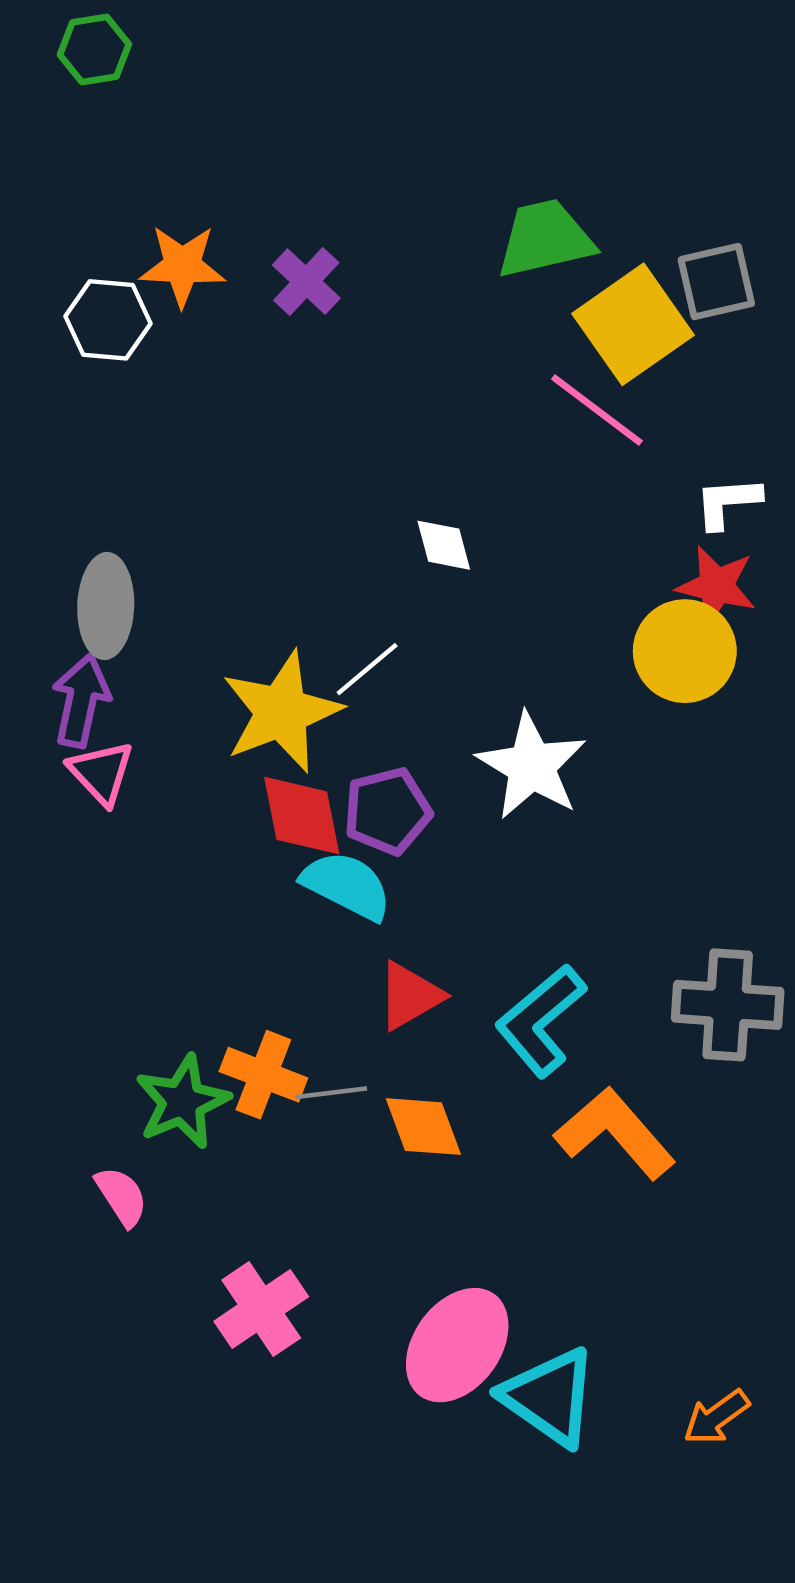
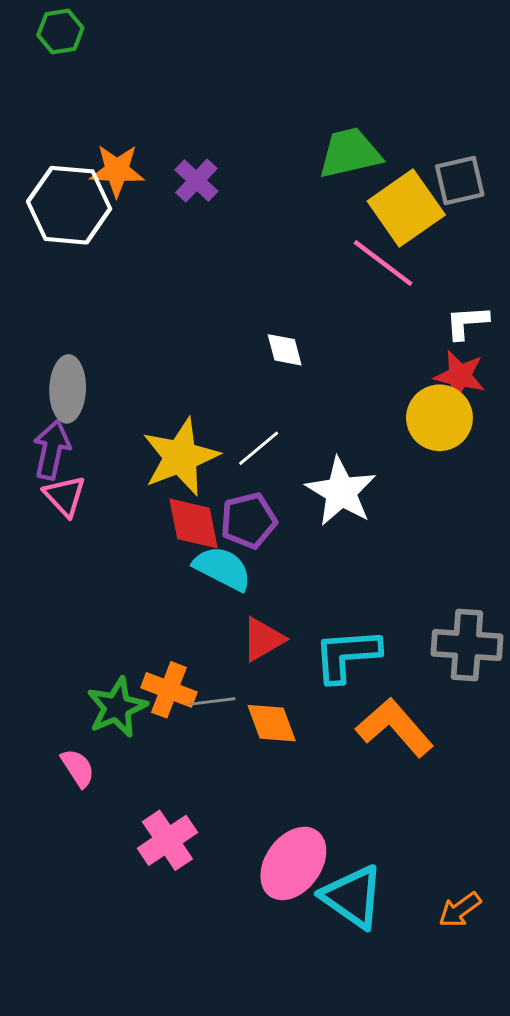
white hexagon: (108, 320) -> (69, 205), size x1.5
white line: (367, 669) -> (259, 448), moved
cyan L-shape: (541, 1021) -> (347, 655), turned 36

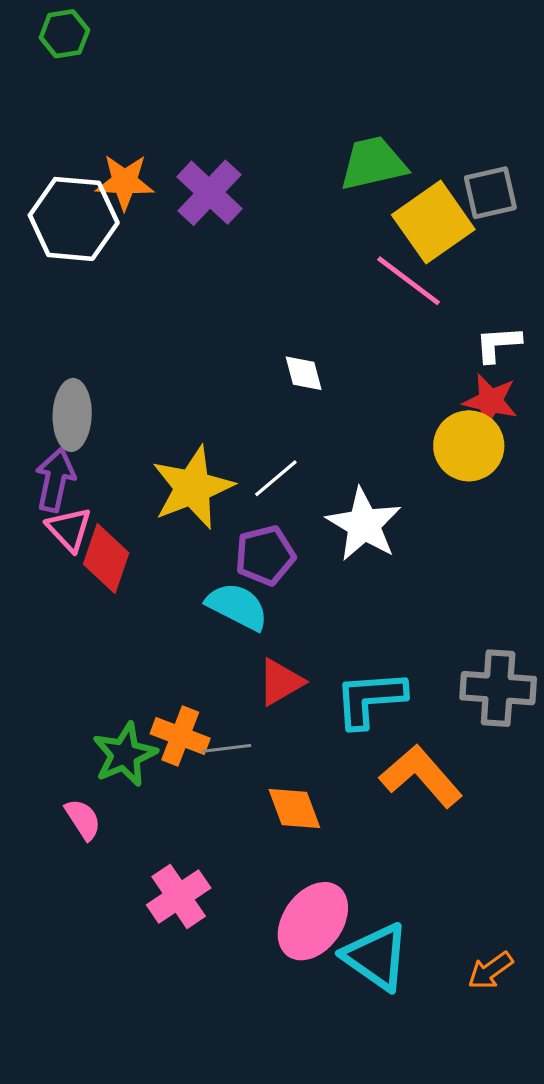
purple cross: (196, 181) -> (209, 193), size x1.4
red diamond: (194, 523) -> (106, 558), moved, turned 30
orange diamond: (272, 723) -> (294, 808), moved

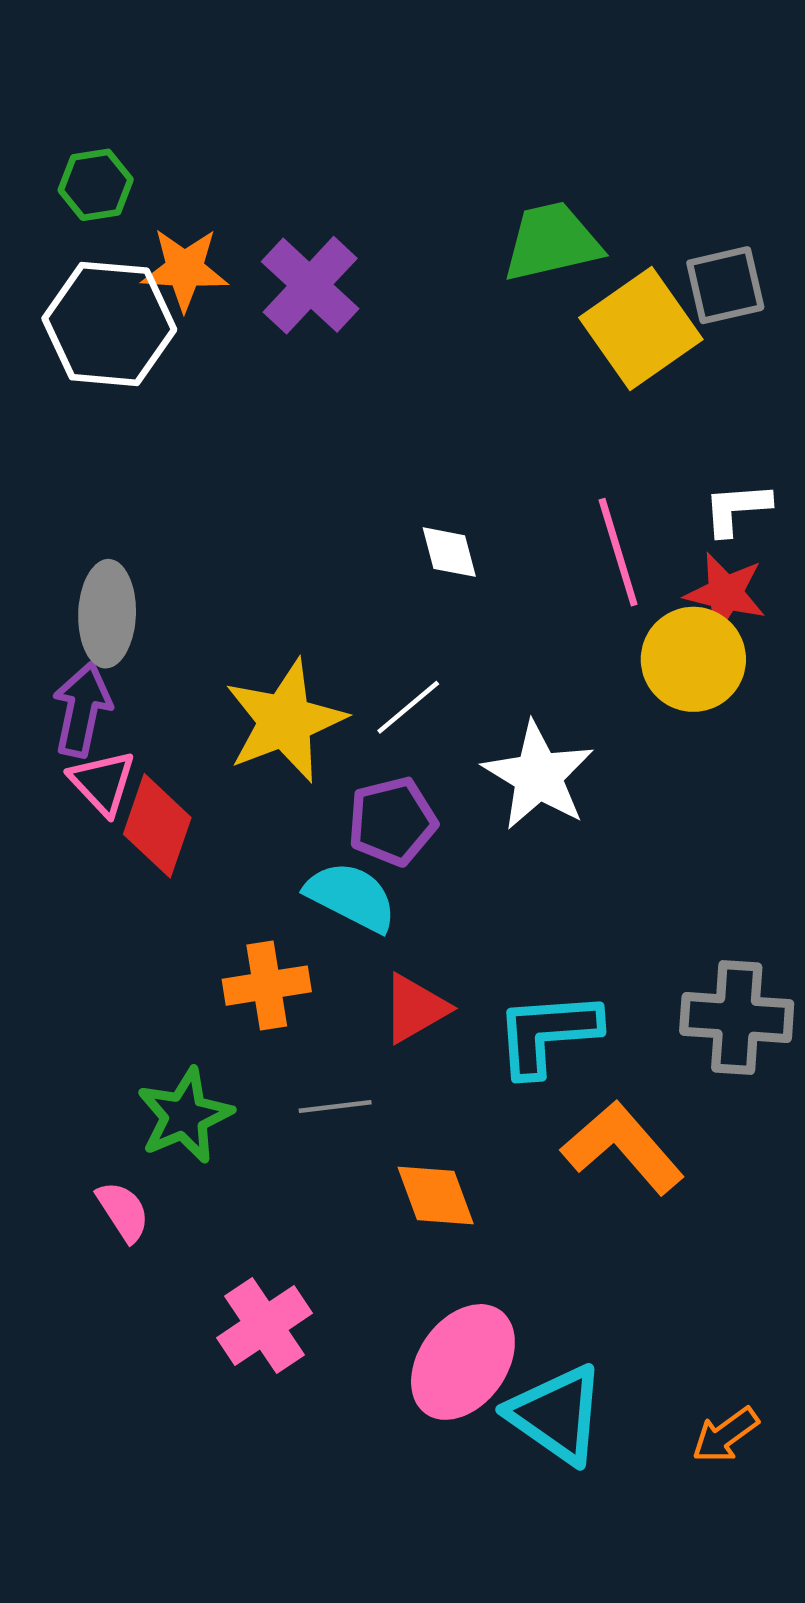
green hexagon: (64, 34) -> (96, 185), moved
pink line: (409, 281) -> (618, 552), moved, turned 36
orange cross: (180, 736) -> (267, 986), moved, turned -30

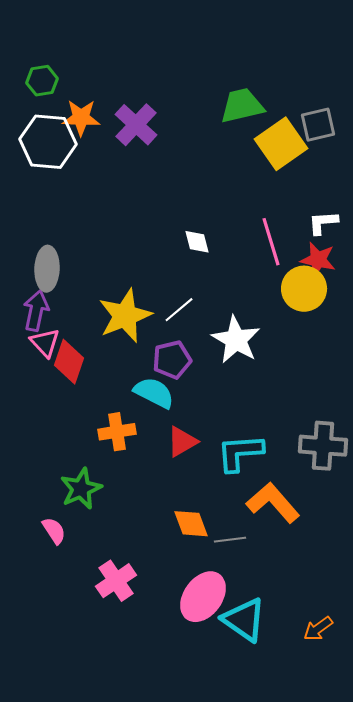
gray line: (335, 1106) -> (230, 540), moved

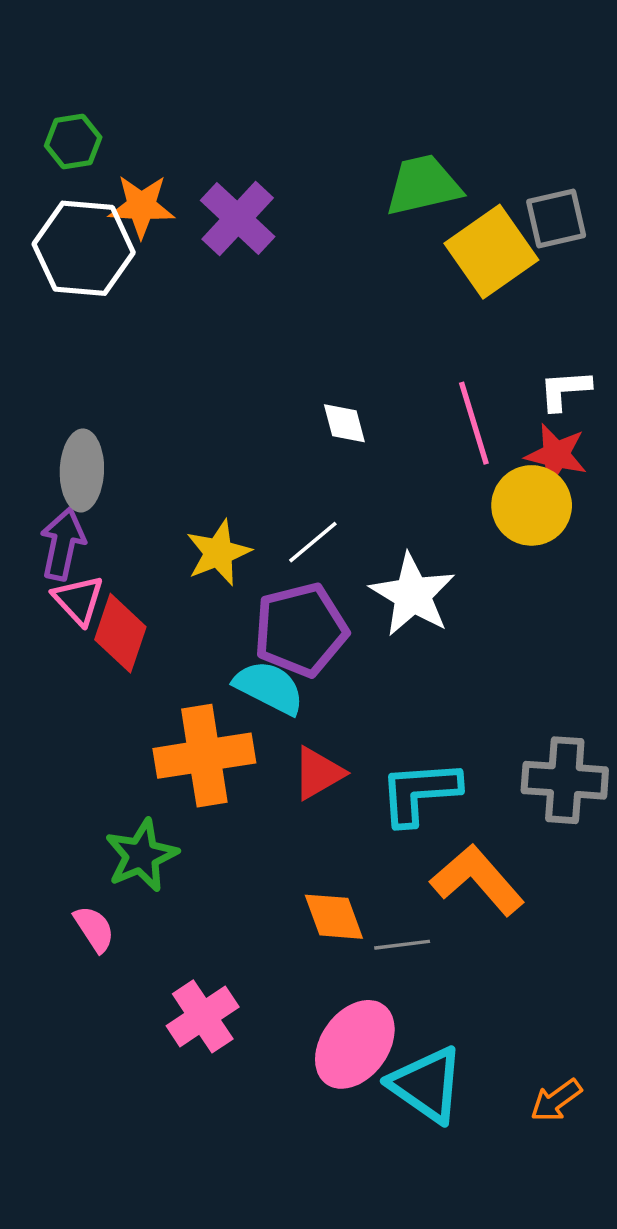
yellow star: (125, 316) -> (218, 553), size x0.7
purple pentagon: (172, 360) -> (301, 630), size x1.4
orange cross: (117, 432) -> (204, 756), size x1.5

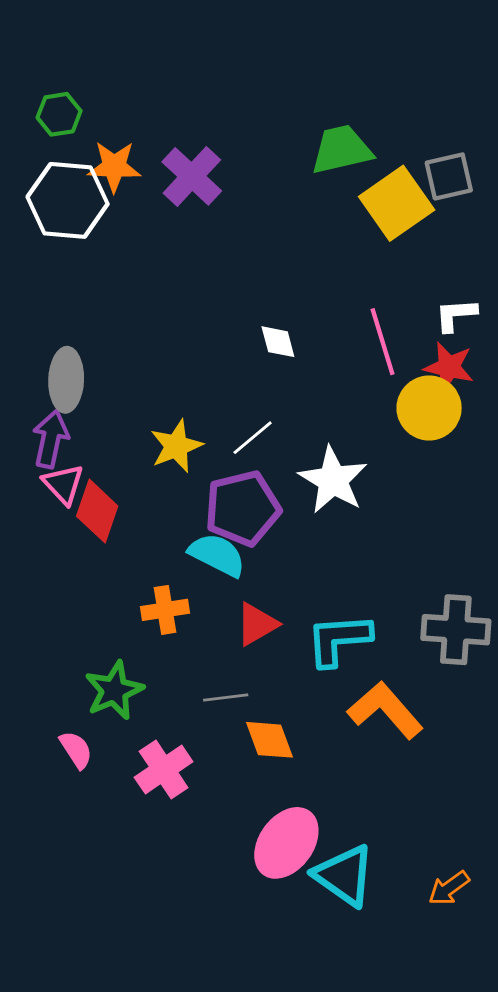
orange cross: (204, 756) -> (165, 610), size x0.6
gray line: (402, 945) -> (226, 697), moved
pink cross: (203, 1016) -> (164, 769), moved

